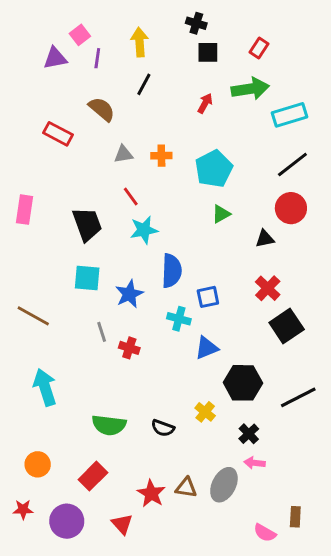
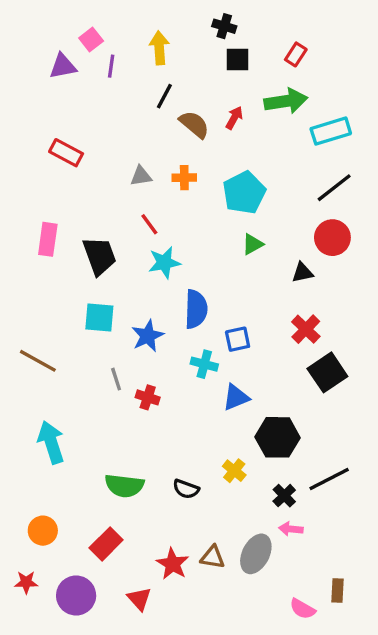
brown semicircle: (102, 109) -> (194, 124), moved
pink rectangle: (25, 210) -> (48, 239), moved
black line: (298, 397) -> (329, 479), moved

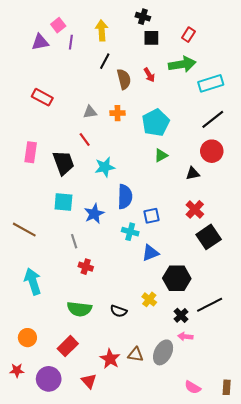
red arrow: (234, 118) -> (149, 75), turned 120
brown semicircle: (194, 124) -> (124, 79), turned 36
red line: (149, 224) -> (85, 140), moved
red cross: (148, 397) -> (86, 267), moved
brown rectangle: (337, 591) -> (227, 387), moved

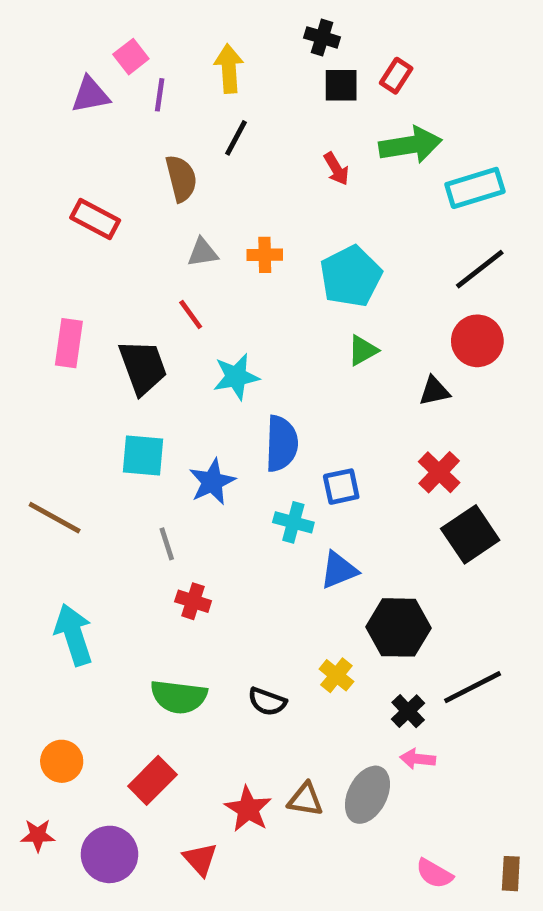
red rectangle: (188, 35) -> (396, 76), moved
brown semicircle: (124, 79) -> (181, 178), moved

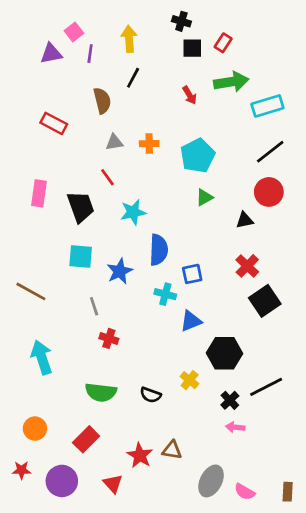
gray ellipse: (367, 795) -> (211, 481), moved

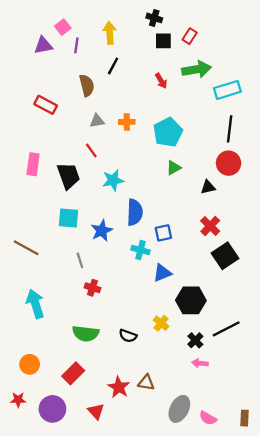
black line: (270, 152) -> (230, 129), turned -45

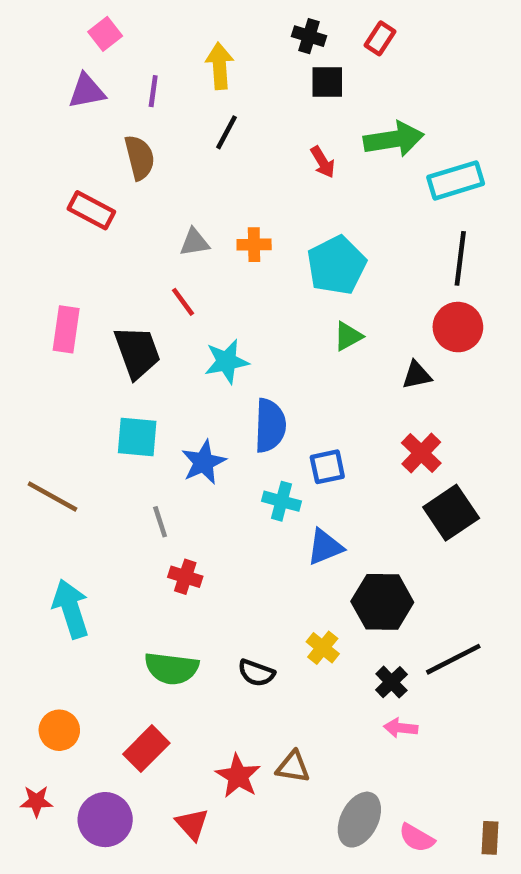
pink square: (63, 27) -> (105, 34), moved
red rectangle: (190, 36) -> (380, 38), moved
brown semicircle: (87, 85) -> (139, 158), moved

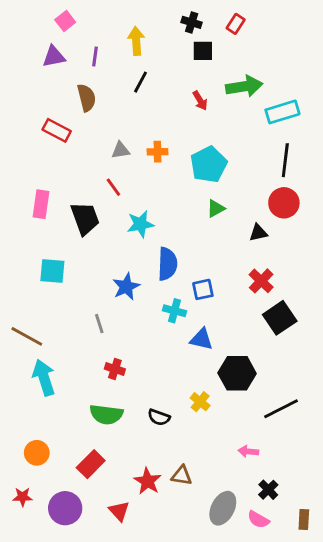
cyan square: (137, 437) -> (52, 271), moved
brown line: (52, 497) -> (27, 336), moved
blue triangle: (325, 547) -> (202, 339), turned 35
red cross: (185, 577) -> (115, 369), moved
black cross: (391, 682) -> (268, 490), moved

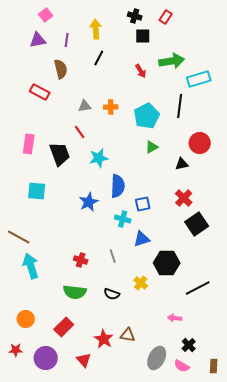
black line: (285, 160) -> (180, 106), moved
gray line: (99, 324) -> (113, 256), moved
blue triangle: (202, 339) -> (142, 239), turned -30

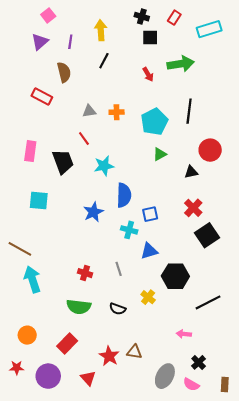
purple triangle: (38, 40) -> (40, 42), turned -30
cyan rectangle: (199, 79) -> (209, 29), moved

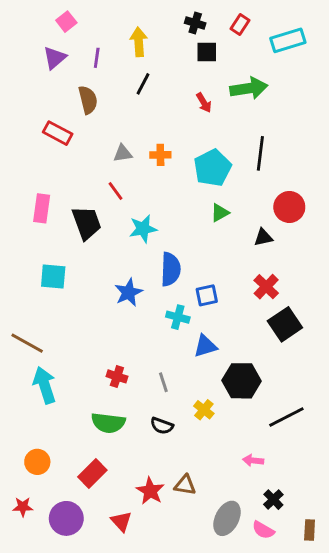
gray line: (119, 269) -> (163, 382), moved

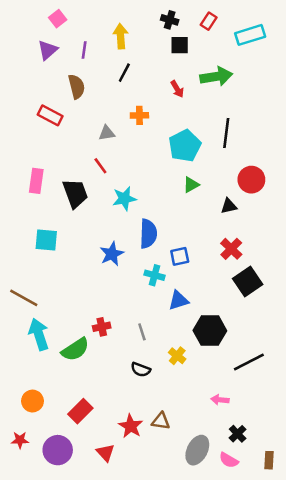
orange cross: (160, 155) -> (139, 115), moved
red cross: (117, 376) -> (102, 327), turned -30
green semicircle: (108, 423) -> (75, 349), moved, turned -40

